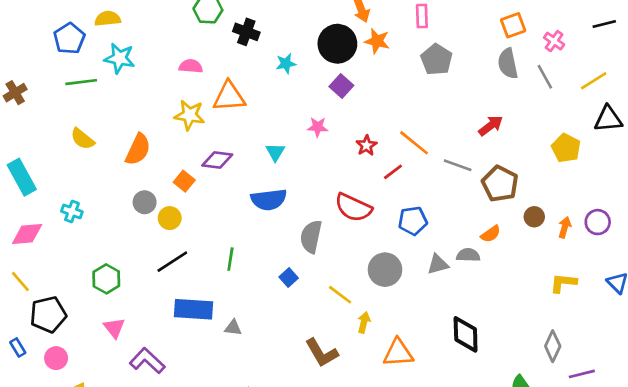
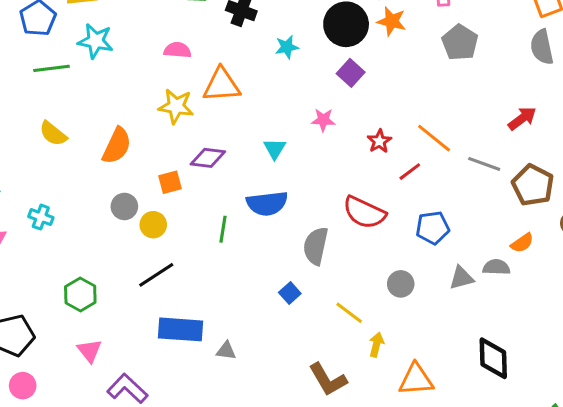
orange square: (184, 181) -> (170, 182), turned 36
green line: (230, 259) -> (223, 229), moved
gray circle: (385, 270) -> (401, 284), size x0.7

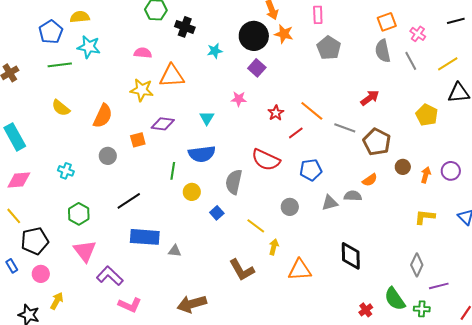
cyan cross: (41, 217) -> (66, 171), moved
yellow circle: (153, 225) -> (192, 192), moved
pink triangle: (89, 351) -> (85, 251), size x1.4

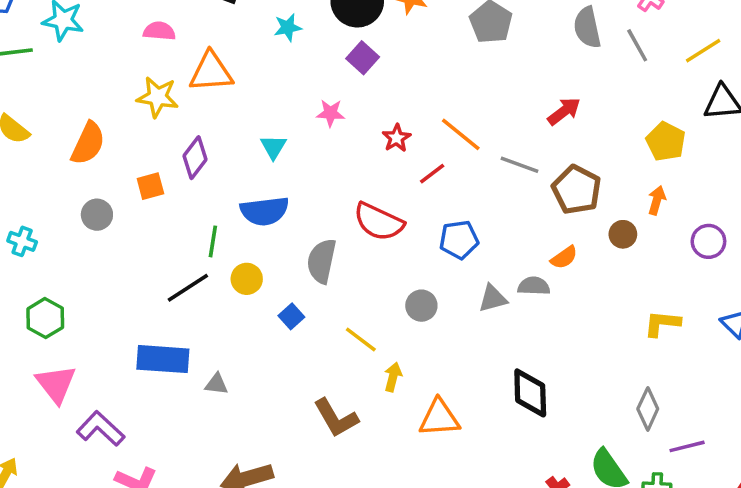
purple diamond: (163, 124) -> (195, 158), turned -60
orange arrow: (426, 175) -> (657, 200), moved
black line: (129, 201) -> (188, 288), moved

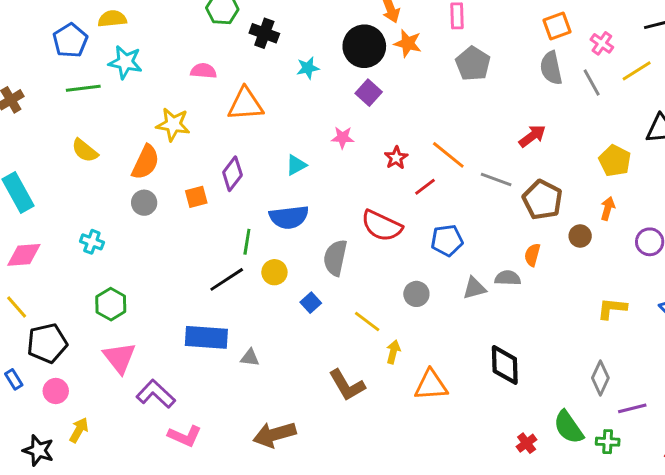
yellow line: (703, 51) -> (637, 71), moved
yellow star: (158, 97) -> (173, 124), moved
cyan triangle: (273, 147) -> (296, 165), turned 30
gray circle: (97, 215) -> (144, 203), moved
orange semicircle: (564, 257) -> (532, 255), turned 140

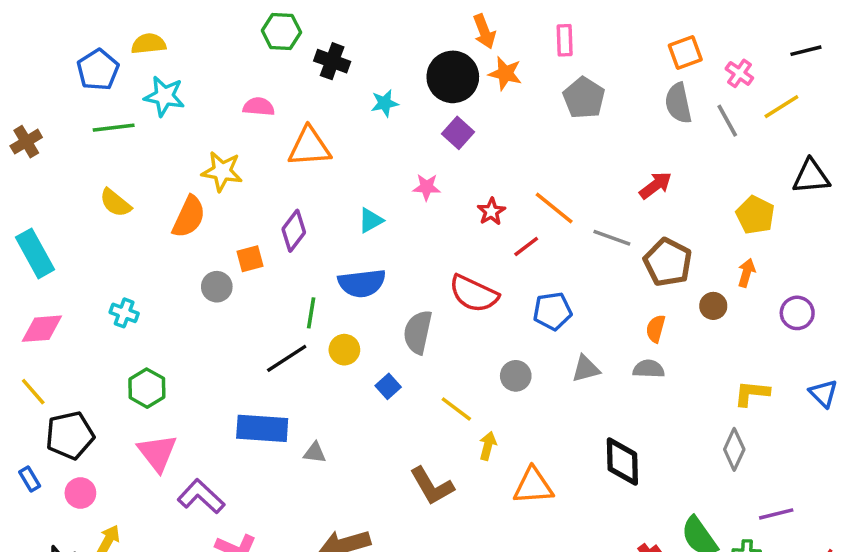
gray circle: (144, 203) -> (217, 287), moved
gray semicircle: (508, 278) -> (649, 369), moved
gray diamond: (600, 378) -> (734, 449), moved

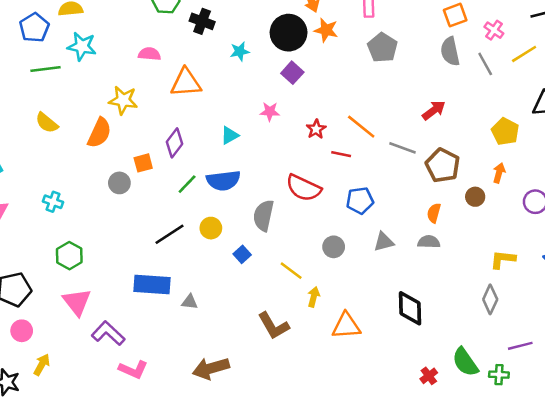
red line: (526, 246) -> (341, 154), turned 48
green line: (311, 313) -> (187, 184), moved, turned 35

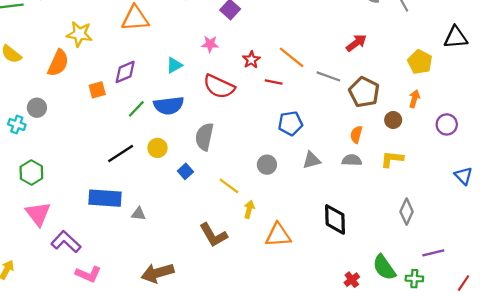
purple diamond: (175, 143) -> (125, 72), turned 30
gray circle: (119, 183) -> (37, 108), moved
red semicircle: (304, 188) -> (219, 86), moved
yellow L-shape: (503, 259) -> (392, 159), moved

